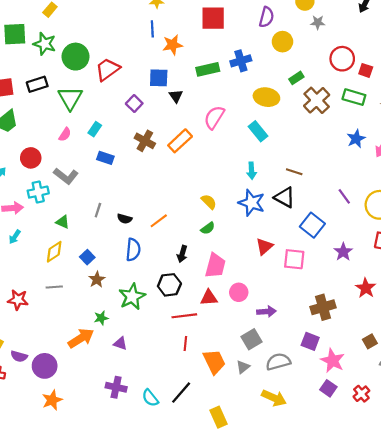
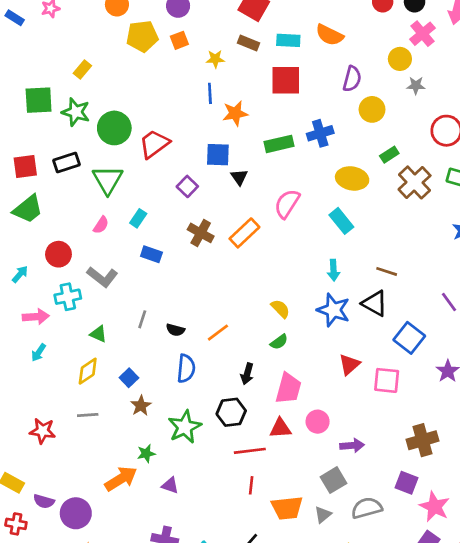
orange trapezoid: (214, 362) -> (287, 508), turned 110

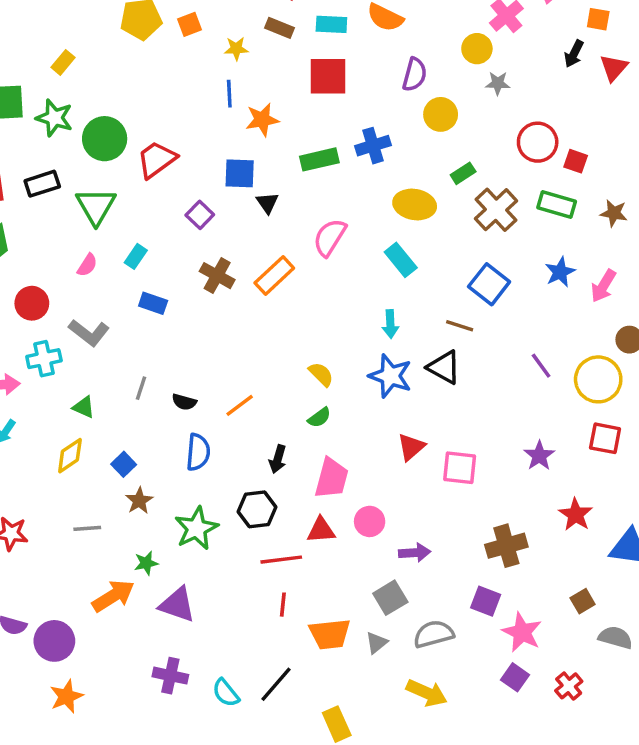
blue square: (409, 338) -> (489, 284), moved
gray line: (88, 415) -> (87, 528), moved
purple triangle: (170, 485) -> (177, 605), size x1.6

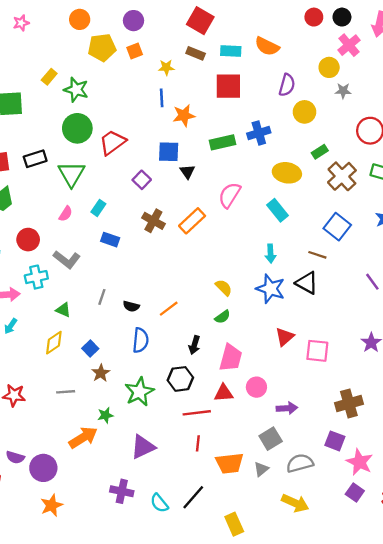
green star: (54, 118) -> (76, 90), moved
purple triangle: (177, 605) -> (143, 447), moved, turned -44

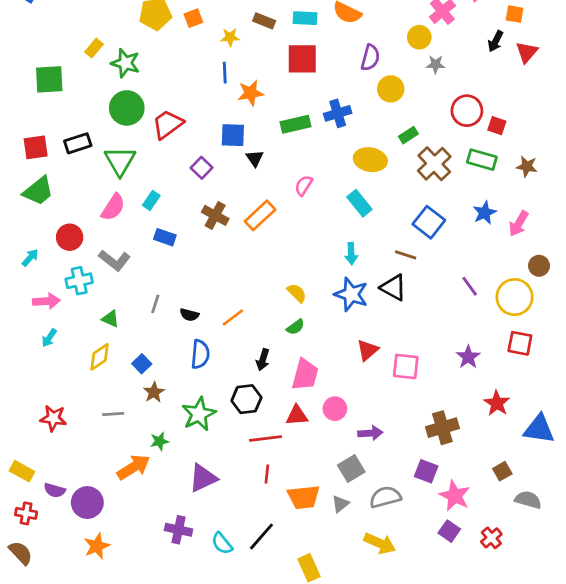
pink semicircle: (230, 195) -> (304, 185), size x0.7
pink semicircle: (66, 214) -> (113, 207), size x1.5

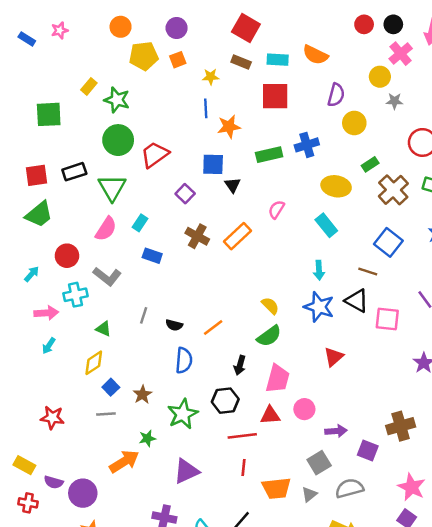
green semicircle: (295, 327) -> (269, 336), size x1.5
blue square: (142, 364) -> (111, 387), moved
pink square: (406, 366) -> (387, 319), moved
purple square: (426, 471) -> (368, 451), moved

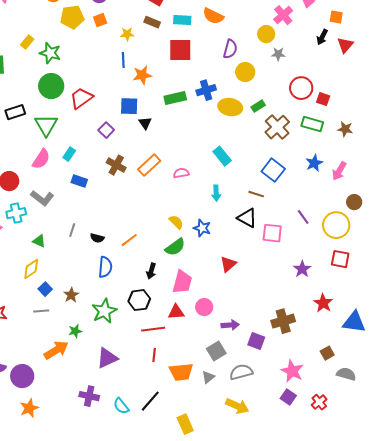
yellow ellipse: (336, 186) -> (230, 107), moved
pink semicircle: (276, 209) -> (181, 173), moved, turned 49
blue star: (319, 307) -> (202, 228), moved, size x0.7

